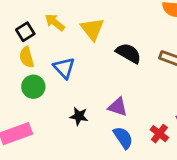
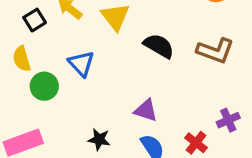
yellow semicircle: (27, 57) -> (22, 59), moved
black star: (79, 116) -> (99, 139), moved

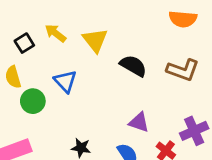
purple triangle: (146, 110) -> (139, 122), moved
purple cross: (228, 120) -> (194, 131), size x1.4

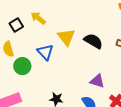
yellow triangle: (95, 40) -> (66, 37), moved

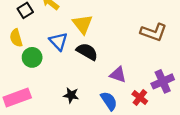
black semicircle: (93, 41) -> (87, 52), moved

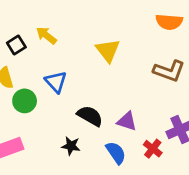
yellow triangle: (83, 24) -> (108, 50), moved
black semicircle: (87, 52) -> (90, 116), moved

